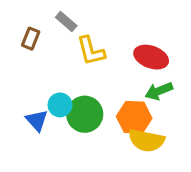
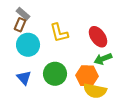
gray rectangle: (66, 22) -> (23, 14), moved
red ellipse: (151, 57) -> (98, 37), turned 35
cyan circle: (60, 105) -> (28, 45), moved, size x1.5

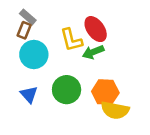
red ellipse: (98, 37) -> (96, 29), moved
green arrow: (103, 59) -> (93, 52), moved

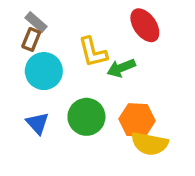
red ellipse: (96, 29) -> (145, 25), moved

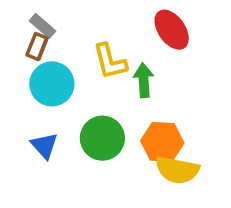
green arrow: (121, 68) -> (144, 80), turned 108

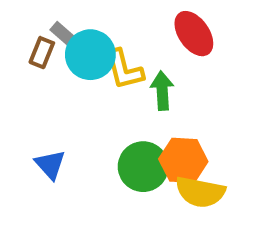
gray rectangle: (43, 26) -> (65, 36), moved
cyan circle: (52, 84) -> (90, 55), moved
green circle: (102, 138) -> (143, 167), moved

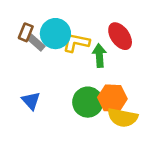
red ellipse: (194, 34) -> (120, 36), moved
gray rectangle: (65, 36) -> (36, 43), moved
yellow L-shape: (124, 69) -> (76, 43), turned 116

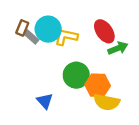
green arrow: (99, 56) -> (118, 48), moved, turned 72
blue triangle: (31, 101) -> (45, 101), moved
green circle: (88, 102) -> (76, 75), moved

